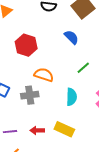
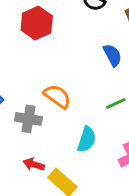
red hexagon: (26, 45) -> (37, 23), moved
red arrow: (37, 130) -> (34, 164), moved

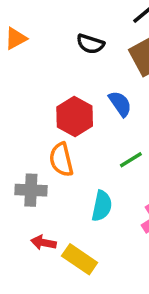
red hexagon: (37, 23) -> (75, 116), moved
orange semicircle: (57, 96) -> (61, 160), turned -132

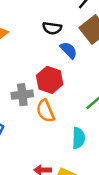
blue semicircle: (120, 104) -> (69, 50), moved
gray cross: (31, 190) -> (22, 95), moved

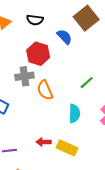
black semicircle: (52, 28) -> (35, 20), moved
red hexagon: (50, 80) -> (38, 54), moved

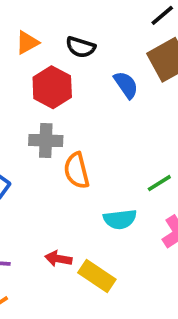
red hexagon: (38, 54) -> (52, 87), moved
green line: (87, 83) -> (159, 183), moved
cyan semicircle: (74, 113) -> (120, 219), turned 72

